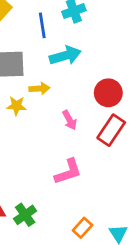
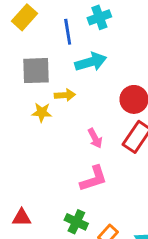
pink arrow: (70, 120) -> (95, 138), moved
green cross: (25, 215) -> (76, 222), moved, turned -30

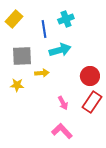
yellow star: (42, 112) -> (17, 85), moved
pink L-shape: (94, 179) -> (62, 131), turned -115

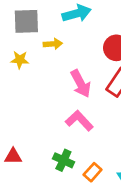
pink arrow: (63, 103) -> (81, 84), size x1.5

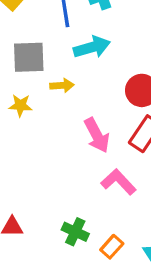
pink L-shape: (79, 121) -> (118, 182), moved

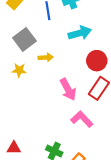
cyan arrow: (92, 47) -> (80, 33), moved
gray square: (29, 57) -> (24, 39), turned -35

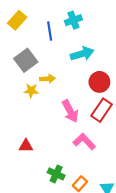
yellow star: (19, 70) -> (31, 91), moved
red triangle: (14, 148) -> (26, 146), moved

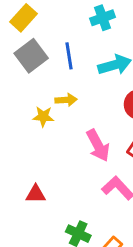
blue line: (50, 31) -> (69, 56), moved
gray square: (26, 60) -> (31, 56), moved

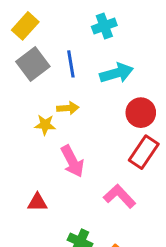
pink arrow: (98, 145) -> (72, 161), moved

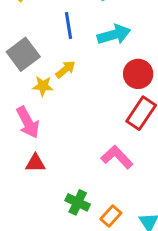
gray square: (33, 64) -> (23, 54), moved
yellow arrow: (68, 108) -> (66, 69), turned -35
pink arrow: (72, 161) -> (28, 122), moved

